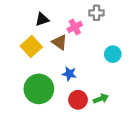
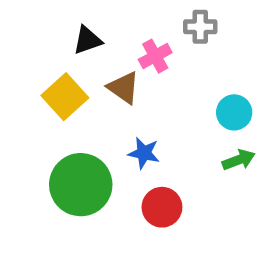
green arrow: (101, 99) -> (239, 160), moved

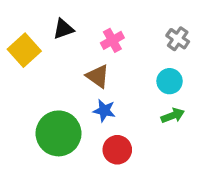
gray cross: (200, 27) -> (178, 39), moved, turned 35
brown triangle: (124, 88) -> (98, 76), moved
yellow square: (65, 97) -> (24, 50), moved

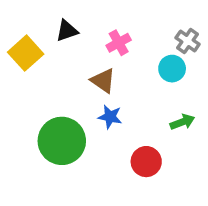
cyan circle: (170, 81) -> (172, 69), moved
red circle: (117, 150) -> (146, 162), moved

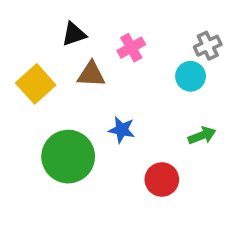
gray cross: (188, 41) -> (208, 46), turned 30
yellow square: (26, 53) -> (36, 84), moved
brown triangle: (103, 81) -> (91, 74), moved, turned -32

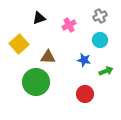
gray cross: (208, 46) -> (100, 16), moved
brown triangle: (91, 74) -> (48, 57), moved
blue star: (122, 130) -> (84, 60), moved

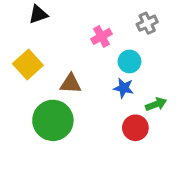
black triangle: (39, 18) -> (38, 14), moved
cyan circle: (100, 40) -> (130, 61), moved
red circle: (85, 94) -> (135, 128), moved

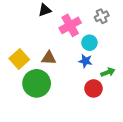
black triangle: (38, 14) -> (45, 10), moved
pink cross: (102, 36) -> (70, 25), size x1.5
yellow square: (28, 64) -> (19, 59), moved

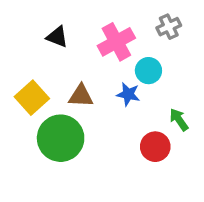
black triangle: (45, 10) -> (57, 37), moved, turned 40
blue star: (85, 61) -> (128, 94), moved
green arrow: (108, 72) -> (179, 120), turned -104

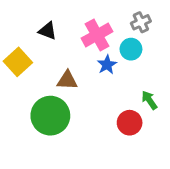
cyan circle: (148, 71) -> (131, 49), moved
blue star: (128, 94) -> (107, 65), moved, turned 30
yellow square: (32, 98) -> (18, 62), moved

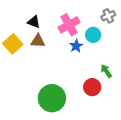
gray cross: (141, 22) -> (108, 16), moved
brown triangle: (67, 80) -> (38, 41), moved
green circle: (50, 116) -> (52, 98), moved

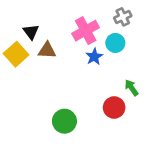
gray cross: (108, 16) -> (123, 17), moved
black triangle: (34, 22) -> (31, 32), moved, turned 32
green circle: (52, 98) -> (64, 121), size x0.7

